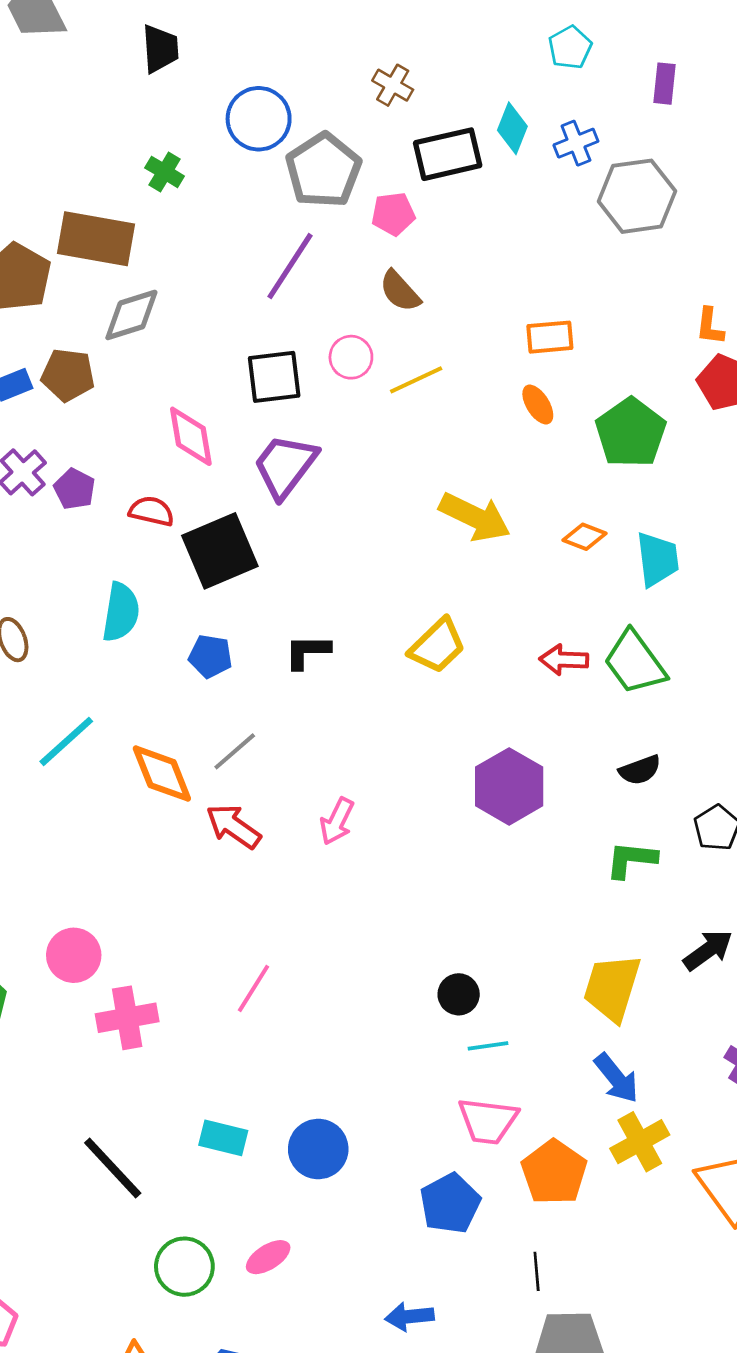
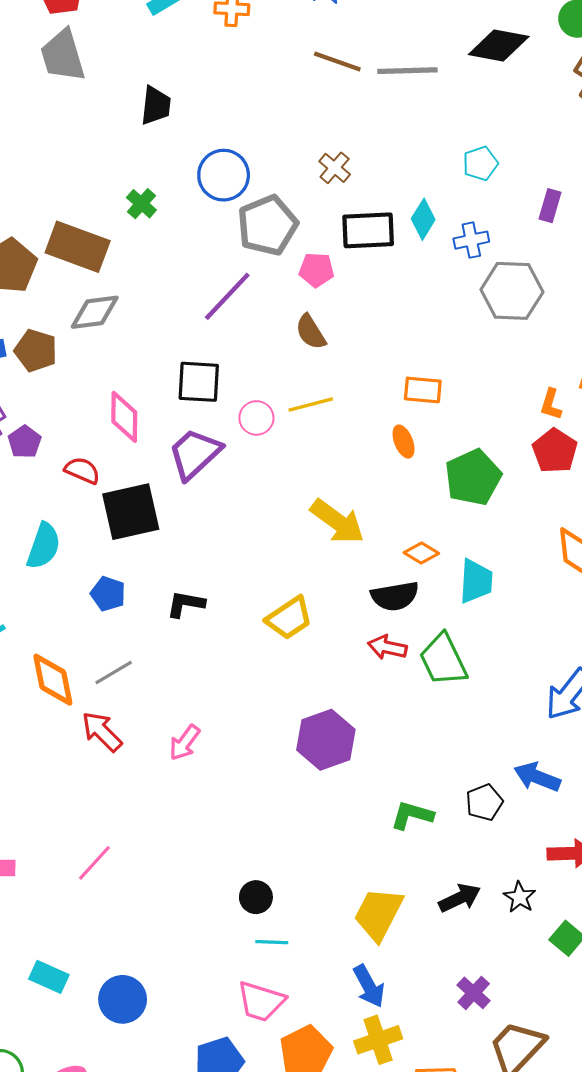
pink circle: (351, 357) -> (256, 418), moved
black semicircle: (640, 770) -> (395, 596), moved, size x1.4

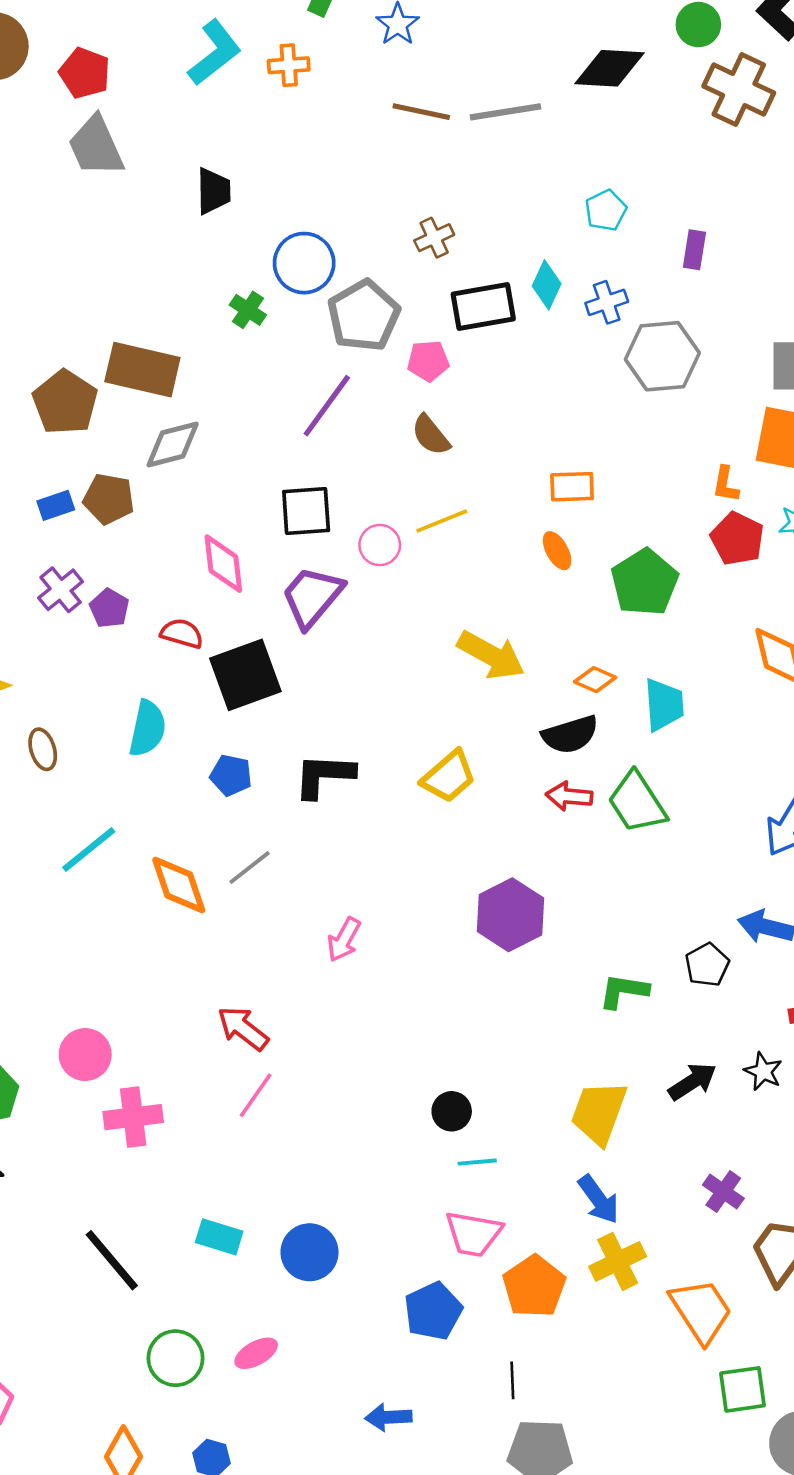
brown cross: (335, 168) -> (434, 238), turned 32
green cross: (141, 204) -> (248, 310), moved
black L-shape: (186, 604) -> (324, 776), size x1.4
red arrow: (102, 732) -> (243, 1028), moved

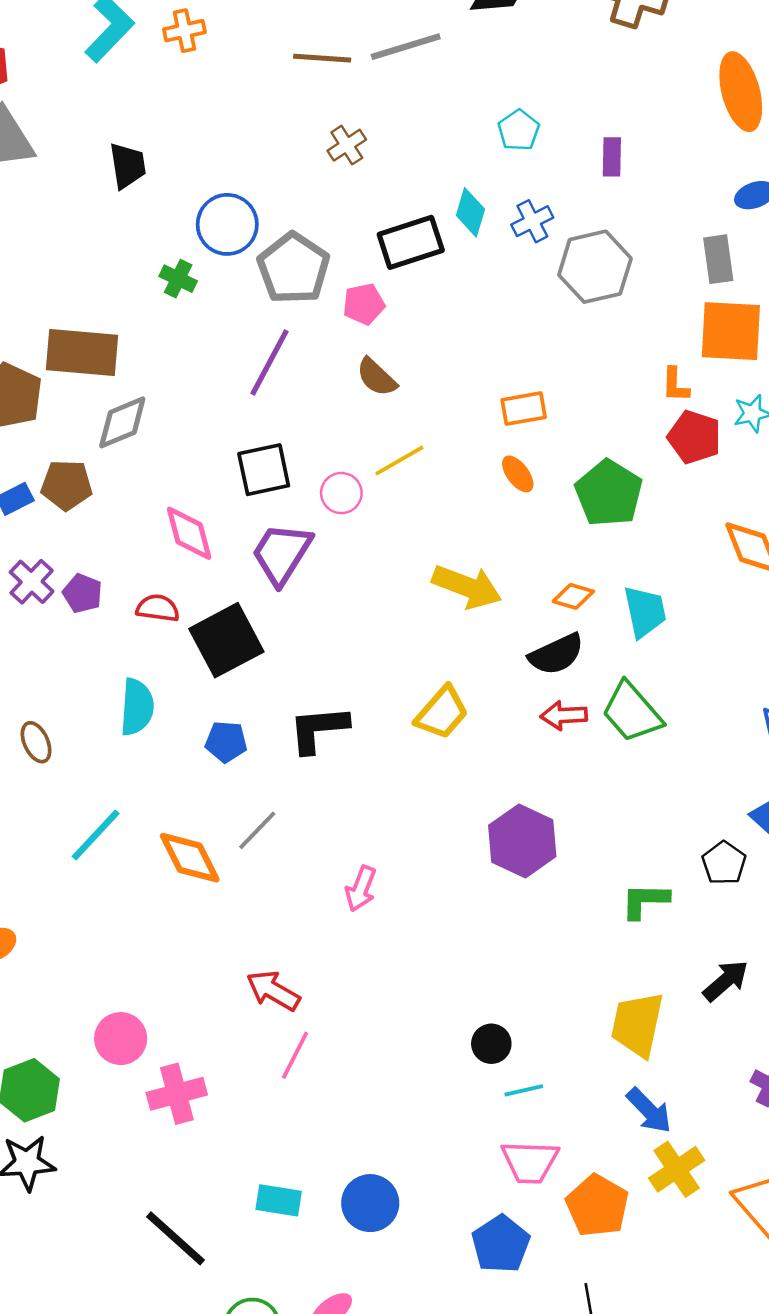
brown cross: (434, 238) -> (347, 145), moved

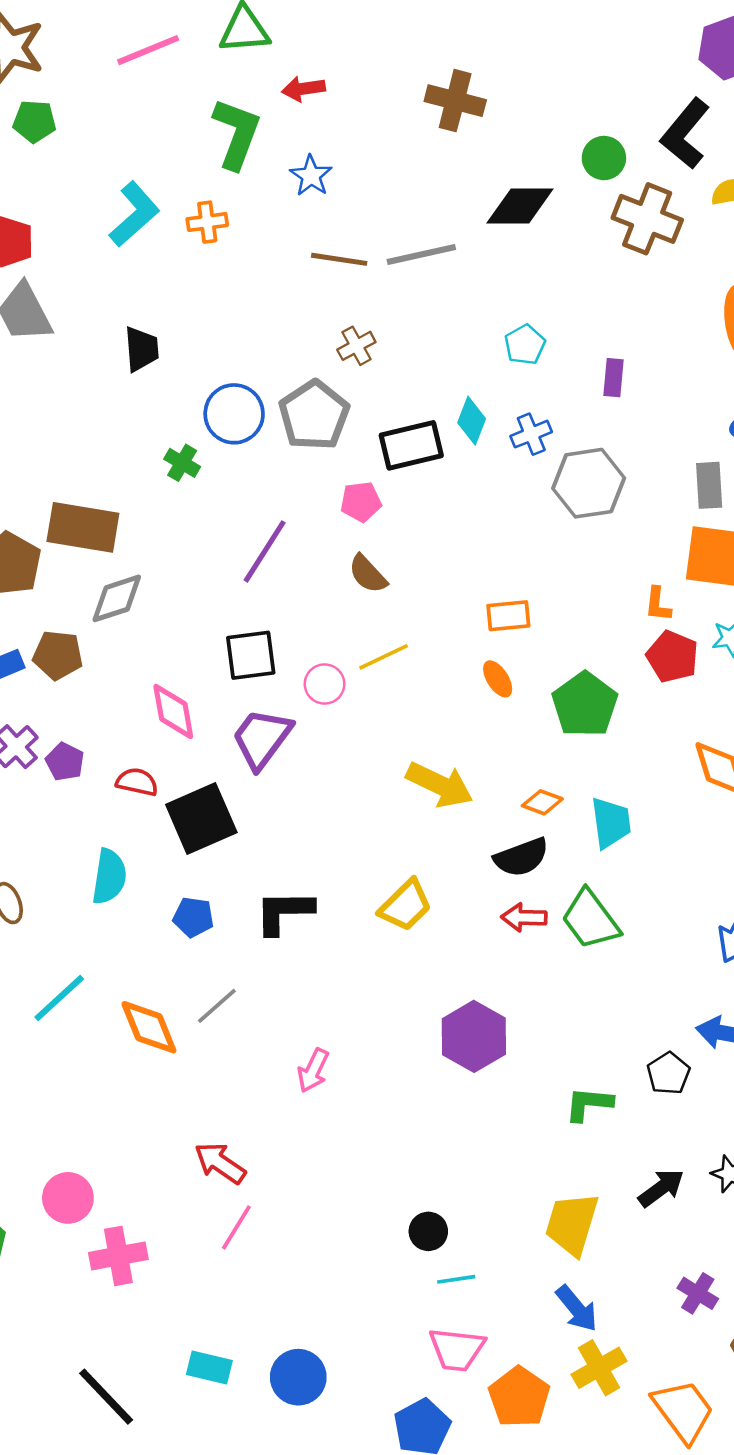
gray pentagon: (293, 268) -> (314, 415), moved

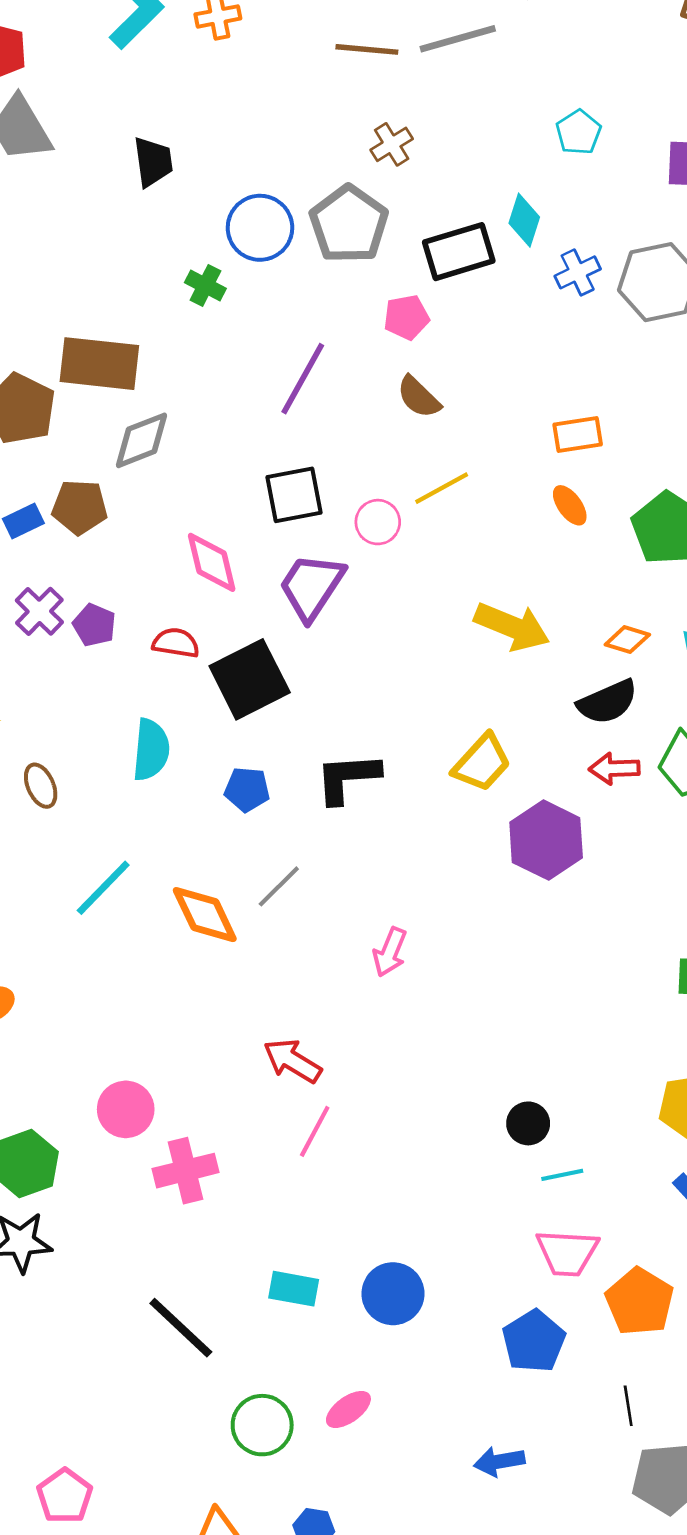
blue cross: (531, 434) -> (578, 272), moved
purple hexagon: (474, 1036) -> (546, 840), moved

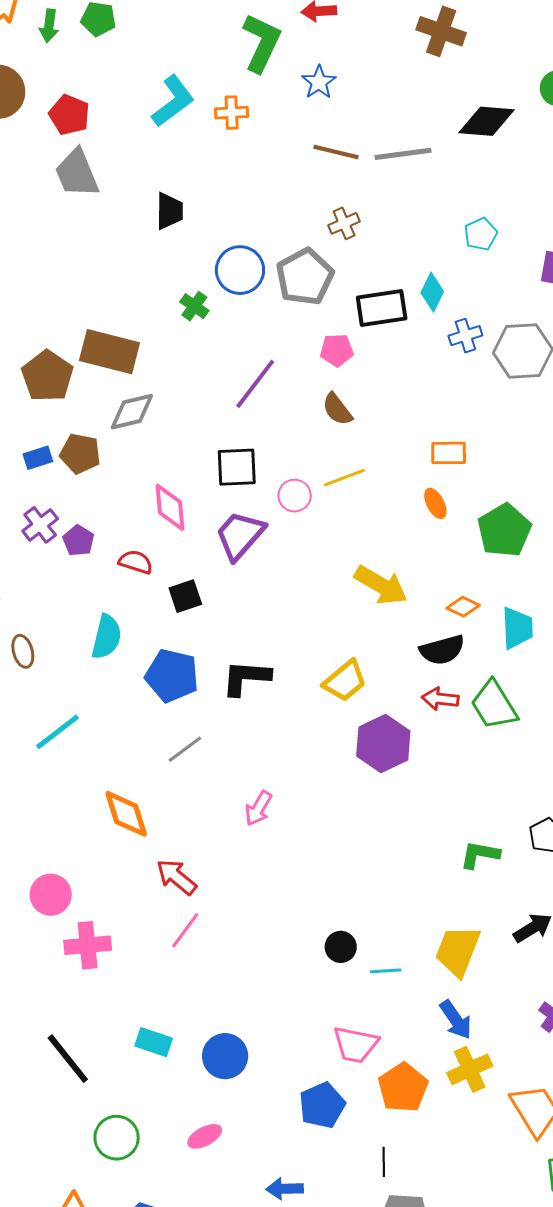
black square: (250, 679) -> (185, 596), size x0.6
blue pentagon: (247, 789) -> (172, 676), size x1.6
orange diamond: (205, 915) -> (126, 814), moved
cyan line: (562, 1175) -> (386, 971), moved
pink ellipse: (348, 1409) -> (205, 1136), moved

